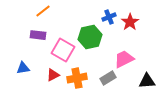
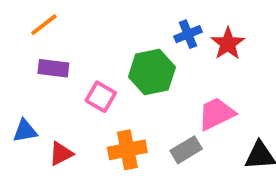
orange line: (43, 11) -> (44, 25), moved
pink square: (63, 50) -> (101, 97), size x0.7
red triangle: (53, 75) -> (61, 154), moved

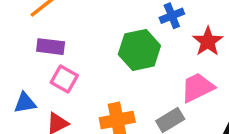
red star: (228, 44) -> (208, 41), moved
pink square: (101, 97) -> (64, 79), moved

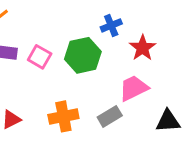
pink square: (64, 79) -> (40, 57), moved

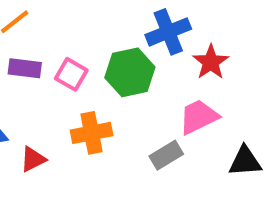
blue cross: (111, 25) -> (168, 32), size x1.5
orange cross: (63, 116) -> (92, 133), moved

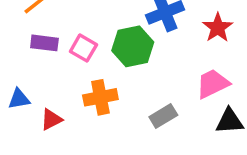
red star: (211, 62) -> (218, 28), moved
pink trapezoid: (199, 117) -> (213, 84), moved

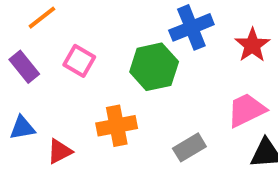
purple rectangle: (44, 43) -> (24, 67), moved, turned 44
pink square: (83, 48) -> (79, 61), moved

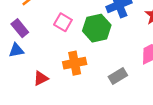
pink square: (79, 61) -> (63, 22), moved
blue triangle: (22, 128) -> (16, 50), moved

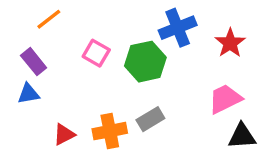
orange cross: (75, 63) -> (110, 131), moved
gray rectangle: (118, 76) -> (150, 119), moved

